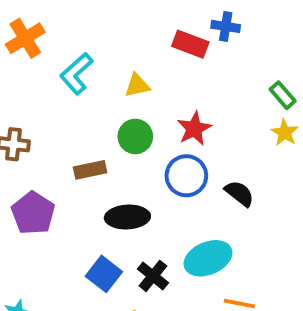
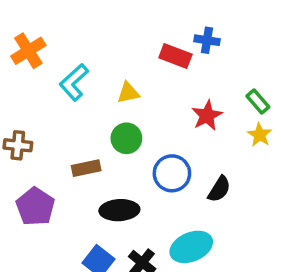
red star: (194, 129) -> (207, 116), moved
black semicircle: (239, 193) -> (219, 189), turned 84

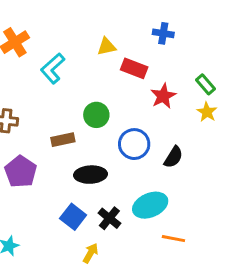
red rectangle: (175, 56) -> (134, 68), moved
yellow triangle: (128, 93) -> (107, 47), moved

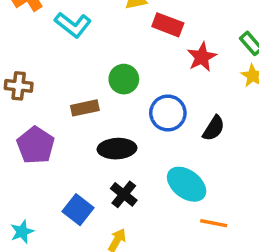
cyan L-shape: (53, 68) -> (73, 25), turned -100
cyan ellipse: (150, 205) -> (187, 184), turned 60
blue square: (73, 217) -> (78, 210), moved
black cross: (109, 218) -> (124, 194), moved

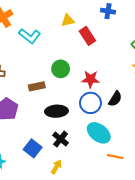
red rectangle: (168, 25) -> (87, 36), turned 36
red star: (202, 57) -> (90, 79), moved, turned 30
blue circle: (168, 113) -> (90, 103), moved

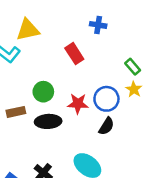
yellow triangle: (68, 20) -> (28, 30), moved, size x1.5
blue circle: (90, 103) -> (106, 99), moved
black ellipse: (56, 111) -> (48, 121), moved

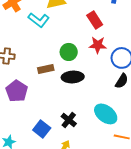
red star: (78, 104) -> (98, 45), moved

